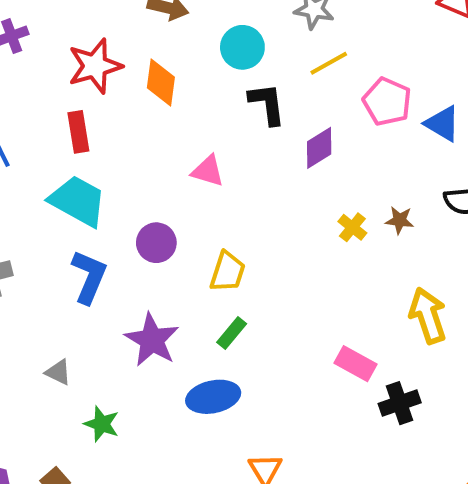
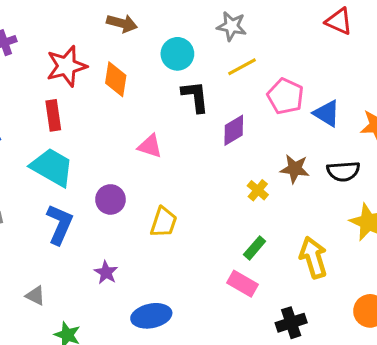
brown star: (400, 220) -> (295, 169), moved, size x1.4
green rectangle: (232, 333) -> (255, 248), moved
purple star: (152, 340) -> (106, 272), size x0.6
pink rectangle: (355, 364) -> (242, 284), moved

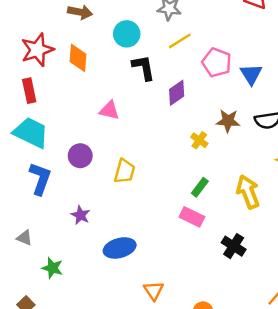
blue triangle: (327, 113) -> (251, 74), turned 30
black cross: (291, 323) -> (234, 246), turned -35

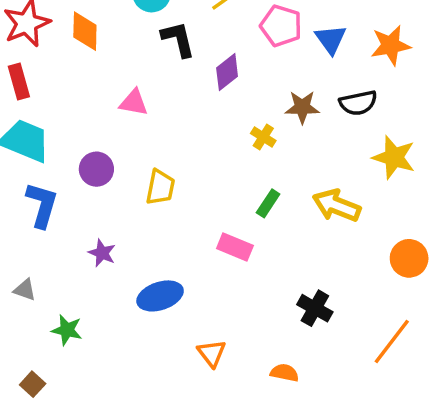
yellow arrow: (248, 192) -> (337, 206), turned -44
pink rectangle: (192, 217) -> (235, 247), moved
black cross: (234, 246) -> (315, 308), moved

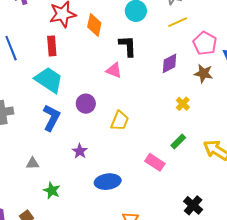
black L-shape: (178, 39) -> (128, 46), moved
brown star: (302, 107) -> (203, 73), moved
gray triangle: (25, 290) -> (32, 163), turned -32

